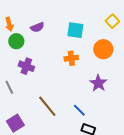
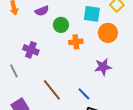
cyan square: (75, 30) -> (92, 14), moved
green circle: (16, 41) -> (61, 25), moved
purple star: (98, 83) -> (103, 67), turned 30

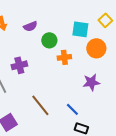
purple cross: (31, 50) -> (19, 65), turned -35

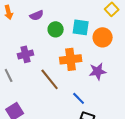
cyan square: (80, 29) -> (81, 27), moved
orange cross: (64, 57) -> (71, 59), moved, size x1.5
brown line: (40, 105) -> (50, 79), moved

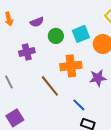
cyan square: (81, 27) -> (81, 34), turned -30
purple cross: (26, 54) -> (27, 52), moved

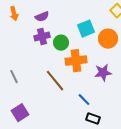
green circle: (56, 36) -> (61, 43), moved
purple cross: (27, 52) -> (42, 37), moved

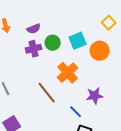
green circle: (61, 43) -> (53, 43), moved
orange cross: (76, 61) -> (68, 73), turned -35
purple star: (103, 73) -> (95, 96), moved

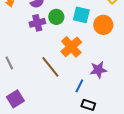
cyan square: (78, 41) -> (81, 15), turned 36
blue line: (76, 112) -> (79, 86), turned 72

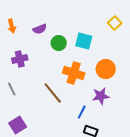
purple cross: (37, 23) -> (20, 59), moved
orange circle: (103, 25) -> (106, 69), moved
orange cross: (71, 47) -> (74, 73), turned -30

